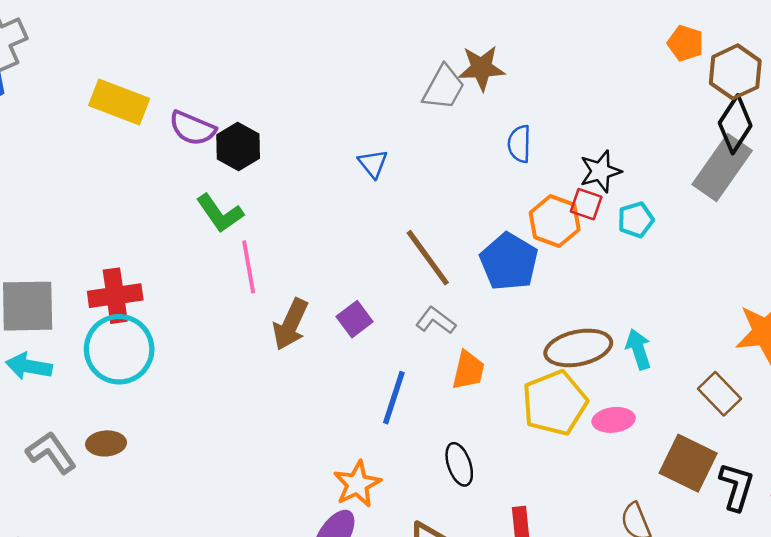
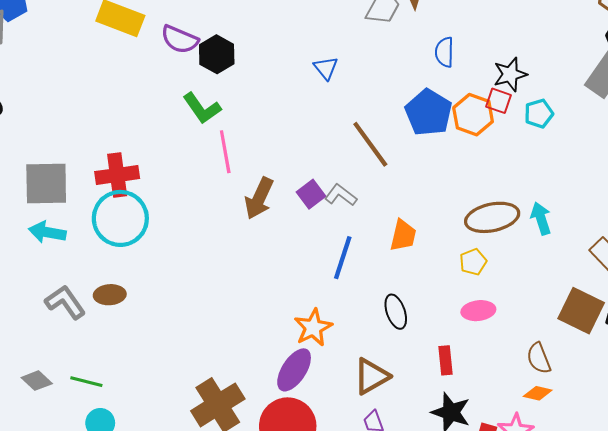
blue pentagon: (509, 262) -> (429, 113), moved
gray L-shape: (436, 320) -> (341, 195), moved
yellow pentagon: (555, 403) -> (473, 262), size x0.5
pink ellipse: (614, 420) -> (478, 311), moved

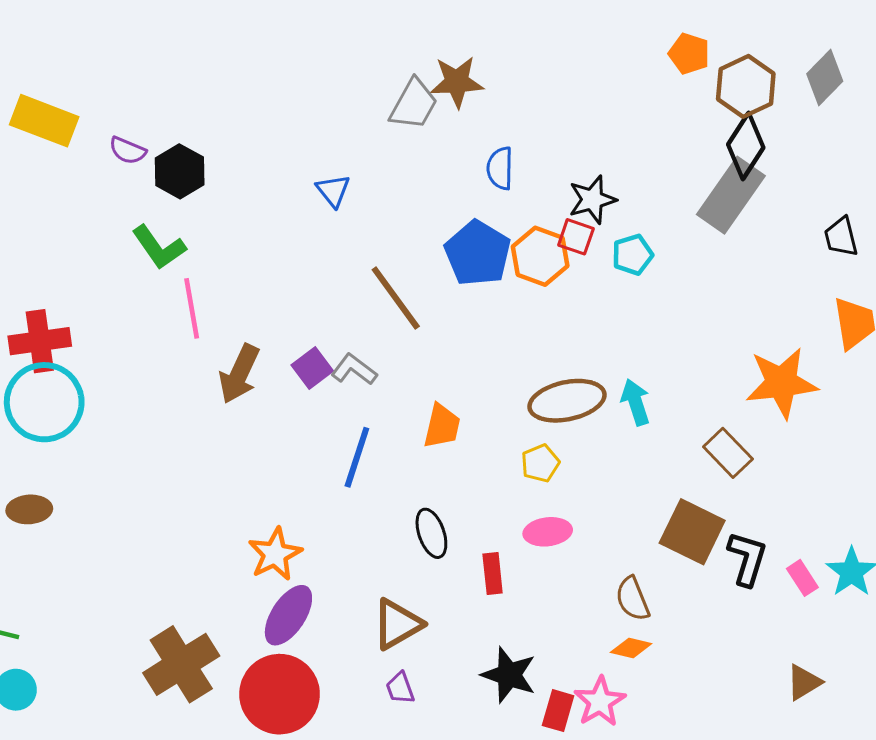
purple semicircle: (180, 39) -> (128, 150), size x0.7
orange star: (313, 328) -> (275, 554), moved
red rectangle: (446, 360) -> (493, 573), moved

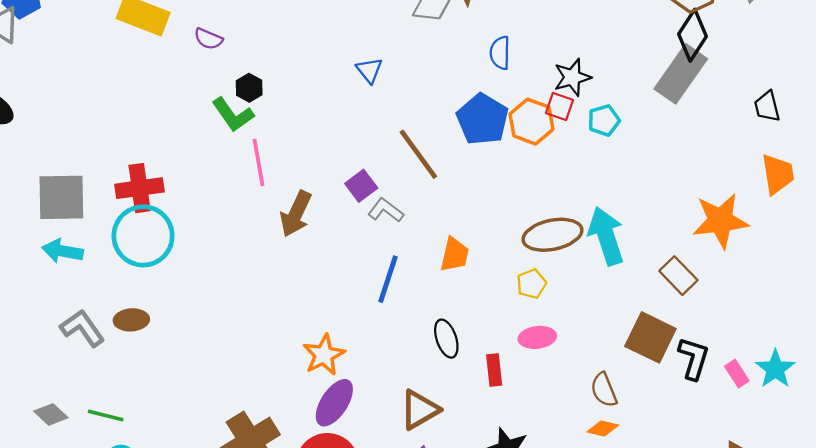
black hexagon: (180, 171) -> (249, 88), moved, size x0.7
purple square: (312, 368) -> (361, 186), moved
cyan arrow: (636, 402) -> (606, 236), size x1.6

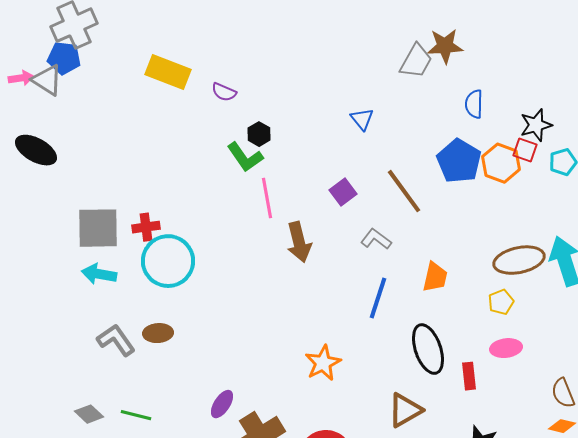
purple square: (361, 186) -> (343, 192), moved
red cross: (140, 188) -> (146, 227), moved, size x0.7
brown arrow: (296, 214) -> (299, 242), turned -39
black ellipse: (446, 339) -> (428, 349), size x1.5
purple ellipse: (334, 403) -> (222, 404), moved, size x0.7

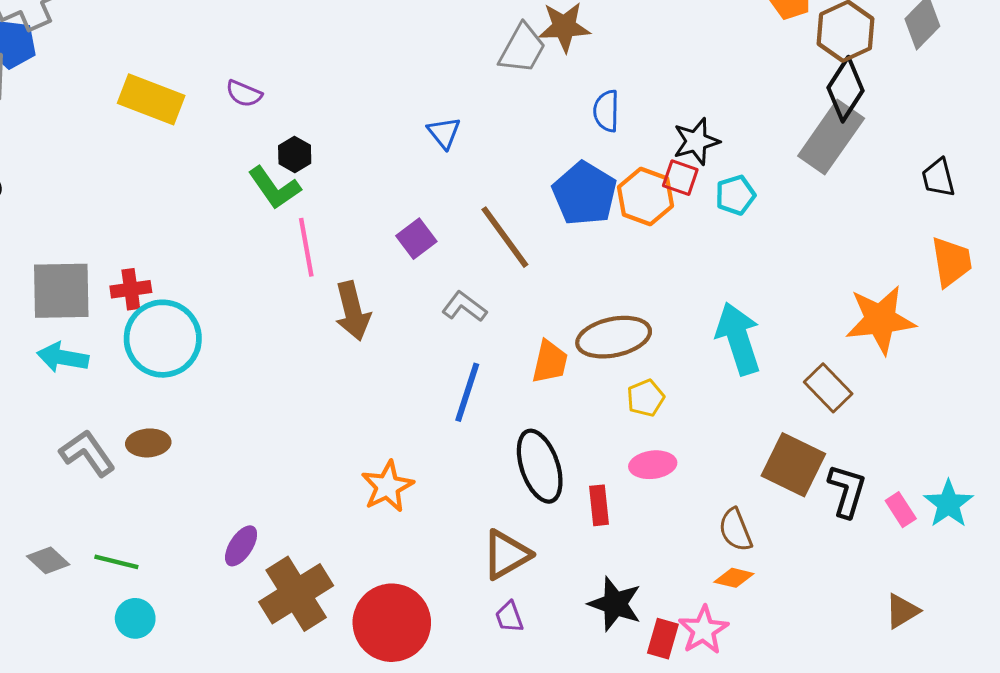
yellow rectangle: (168, 72) -> (151, 99), moved
brown ellipse: (519, 260) -> (614, 337), moved

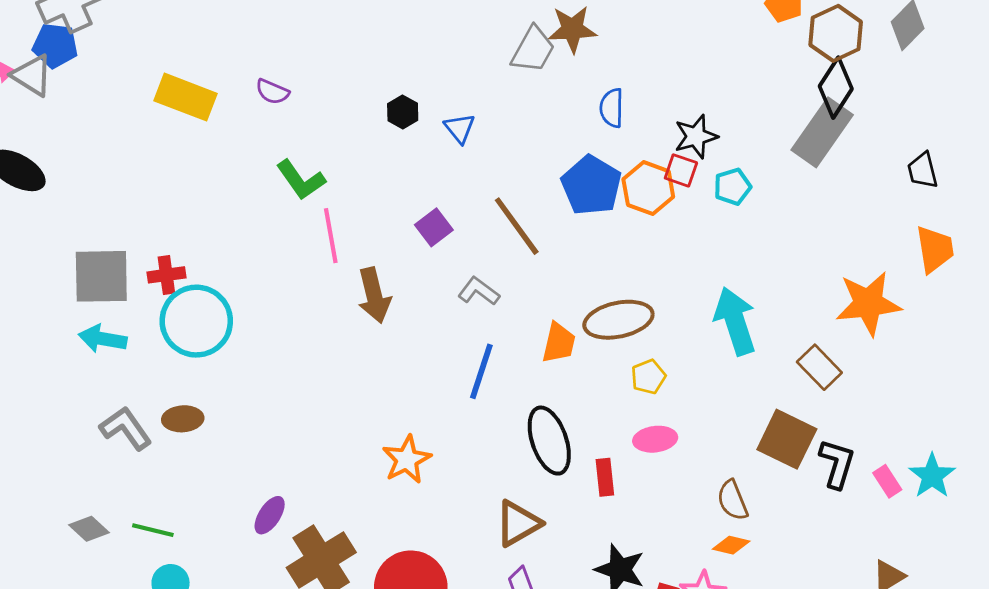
black hexagon: (295, 154) -> (403, 112), moved

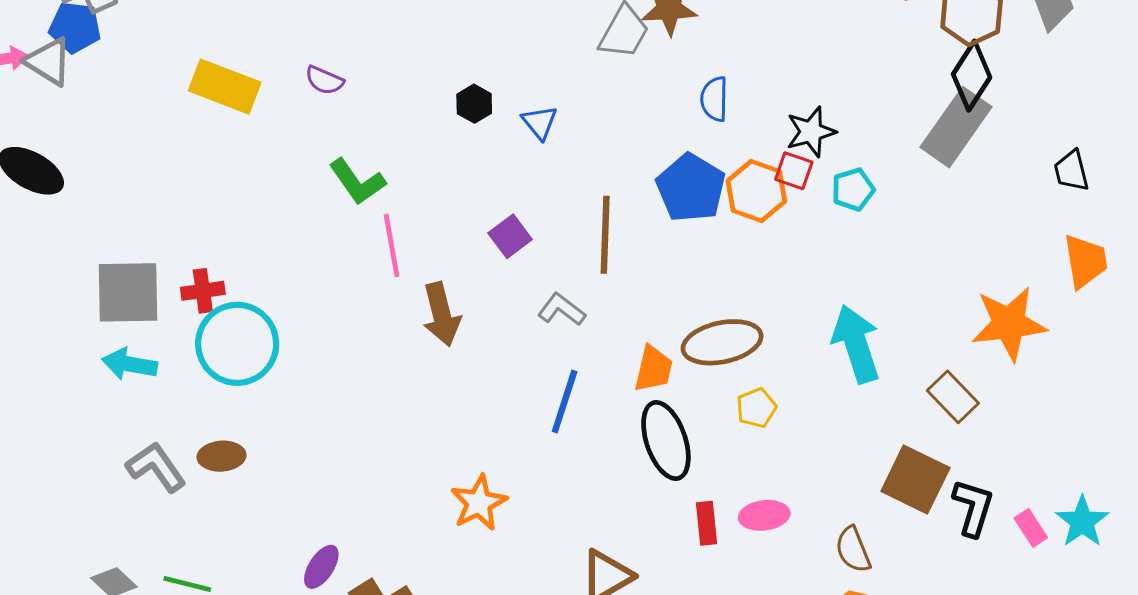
brown line: (517, 226) -> (605, 235), turned 38
pink ellipse: (655, 439) -> (764, 515), moved
black ellipse: (549, 441) -> (666, 441), moved

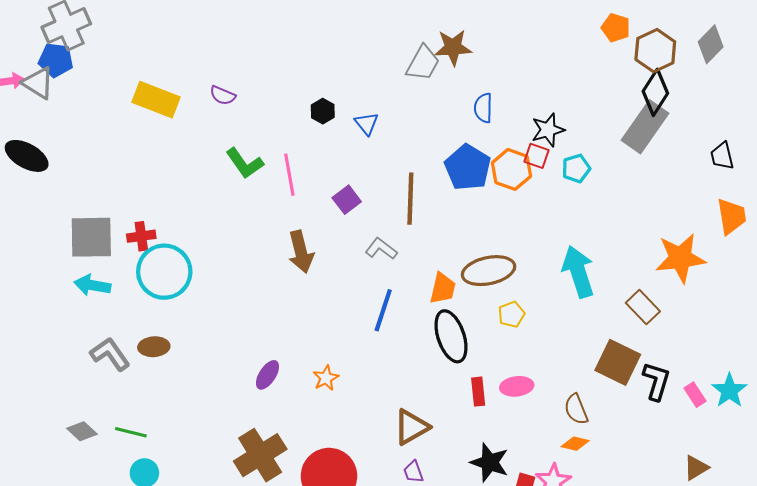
pink line: (392, 246) -> (289, 175), moved
orange star: (479, 503) -> (326, 378), size x0.7
purple ellipse: (321, 567) -> (267, 375), moved

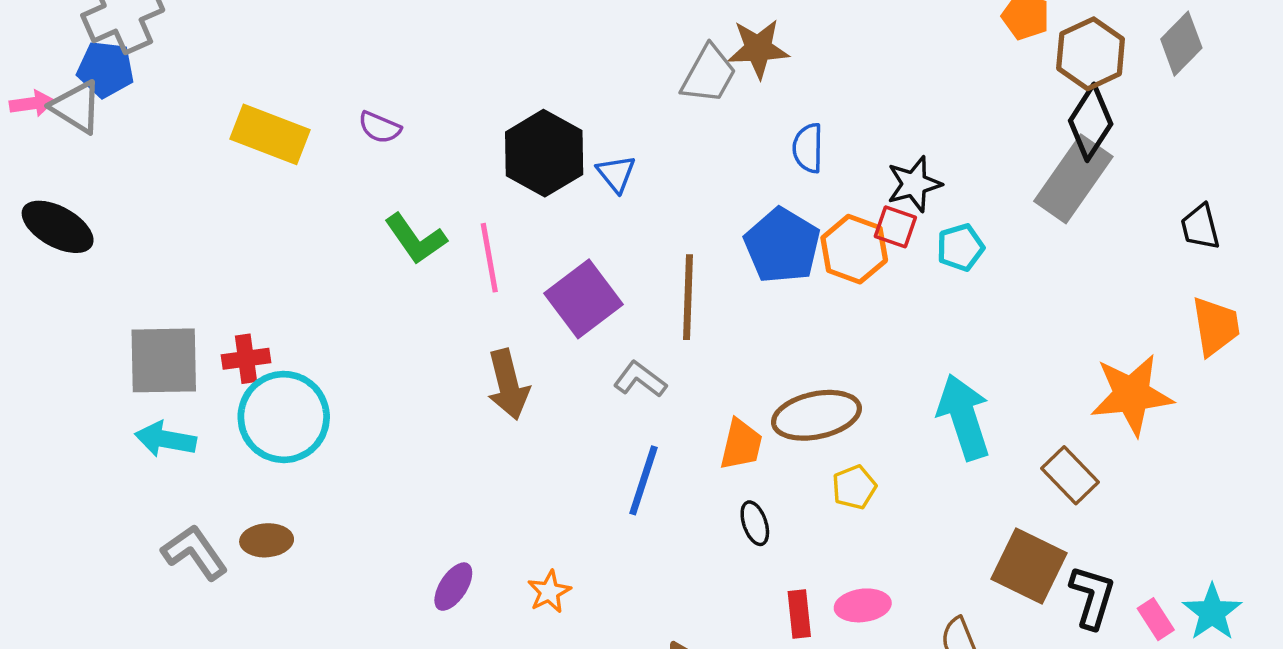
black hexagon: (323, 111) -> (544, 153), size x2.0
purple square: (347, 200) -> (583, 299), size x1.6
black ellipse: (451, 336) -> (755, 523), size x0.5

